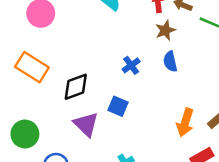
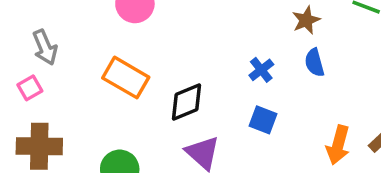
blue square: (118, 106) -> (263, 120), moved

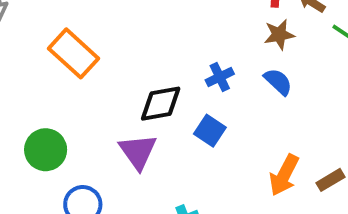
blue semicircle: (314, 63) -> (278, 82), turned 136
black diamond: (187, 102) -> (161, 104), moved

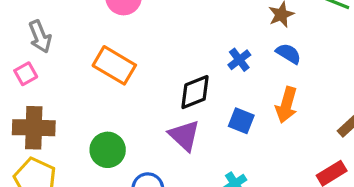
blue square: (210, 131) -> (241, 121), moved
orange arrow: (284, 175) -> (286, 105), moved

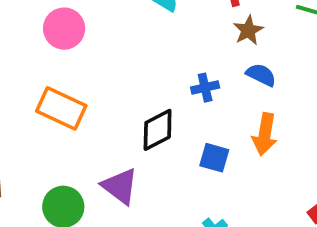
blue cross: (239, 60) -> (205, 88), turned 30
purple triangle: (184, 136) -> (120, 186), moved

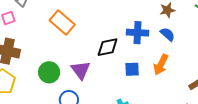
blue cross: (205, 88) -> (137, 33), size x1.5
blue square: (214, 158) -> (132, 69), turned -35

